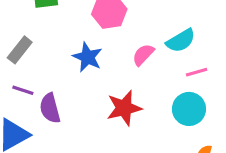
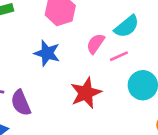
pink line: (197, 72) -> (119, 56), moved

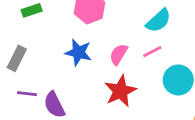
pink semicircle: (96, 44) -> (119, 54), moved

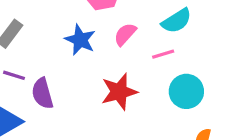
pink semicircle: (119, 54) -> (125, 34), moved

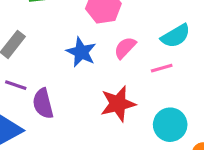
cyan circle: (186, 91) -> (170, 125), moved

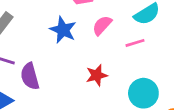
red star: (118, 104) -> (97, 75), size x0.7

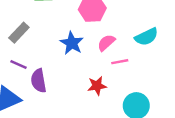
pink line: (135, 43) -> (120, 62), moved

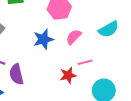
blue star: (72, 43) -> (43, 39), turned 30
pink line: (120, 62) -> (85, 62), moved

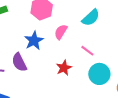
pink line: (85, 62) -> (87, 51), moved, turned 64
purple semicircle: (16, 74) -> (19, 62), moved

